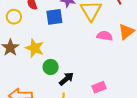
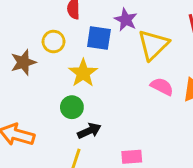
yellow circle: (14, 17) -> (54, 42), moved
yellow star: (35, 48) -> (83, 73), moved

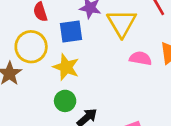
yellow circle: (54, 42) -> (31, 47), size x1.5

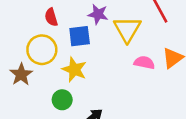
green circle: (65, 101) -> (62, 100), moved

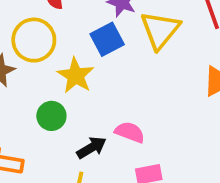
blue square: (80, 36) -> (107, 39), moved, turned -30
pink semicircle: (144, 63) -> (130, 132), moved

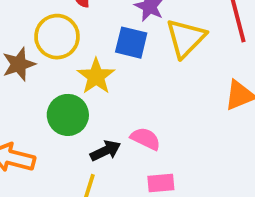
blue square: (107, 39) -> (131, 43), turned 36
green circle: (51, 116) -> (68, 115), size x1.4

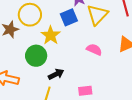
blue square: (131, 43) -> (69, 17), turned -36
pink semicircle: (146, 139) -> (94, 50), moved

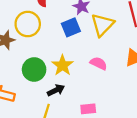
yellow star: (51, 35) -> (63, 65), moved

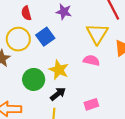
yellow triangle: (102, 25) -> (97, 34), moved
blue square: (71, 27) -> (45, 37), moved

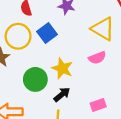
yellow triangle: (97, 34) -> (103, 29), turned -30
pink semicircle: (91, 60) -> (97, 58), turned 147

